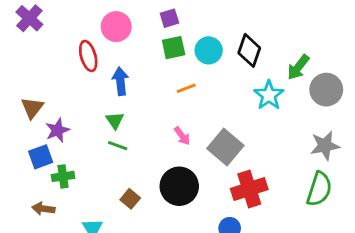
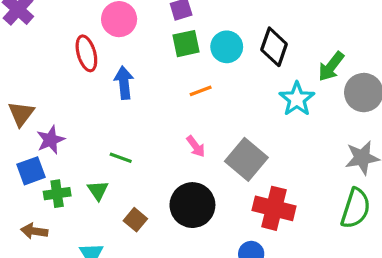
green triangle: (115, 120) -> (98, 190), moved
red cross: (249, 189) -> (274, 208), turned 32

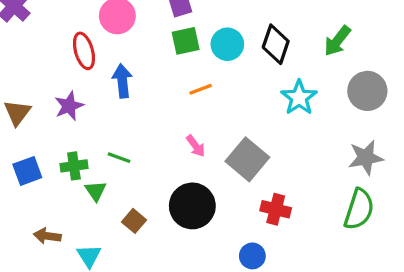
green arrow: (331, 66) -> (337, 41), moved
purple star: (51, 140) -> (69, 106), moved
green cross: (57, 194) -> (74, 166), moved
red cross: (274, 208) -> (276, 209), size x0.7
brown arrow: (34, 231) -> (47, 236), moved

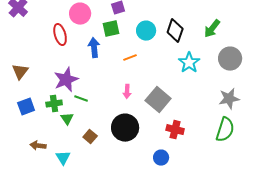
green square: (186, 41) -> (111, 29), moved
blue arrow: (122, 81) -> (94, 48), moved
purple star: (69, 106) -> (66, 80), moved, size x1.4
pink arrow: (196, 146) -> (127, 92), turned 40

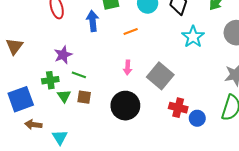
purple star: (66, 80) -> (63, 55), size x0.7
blue square: (26, 107) -> (21, 99), moved, size x1.4
brown square: (90, 137) -> (84, 97), moved, turned -32
blue circle: (161, 158) -> (197, 118), moved

